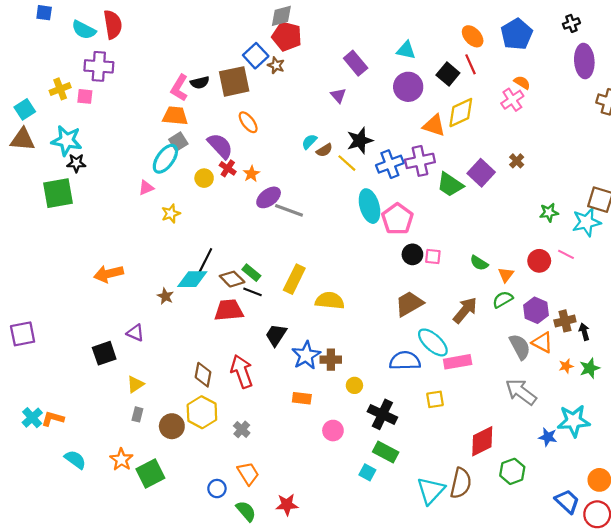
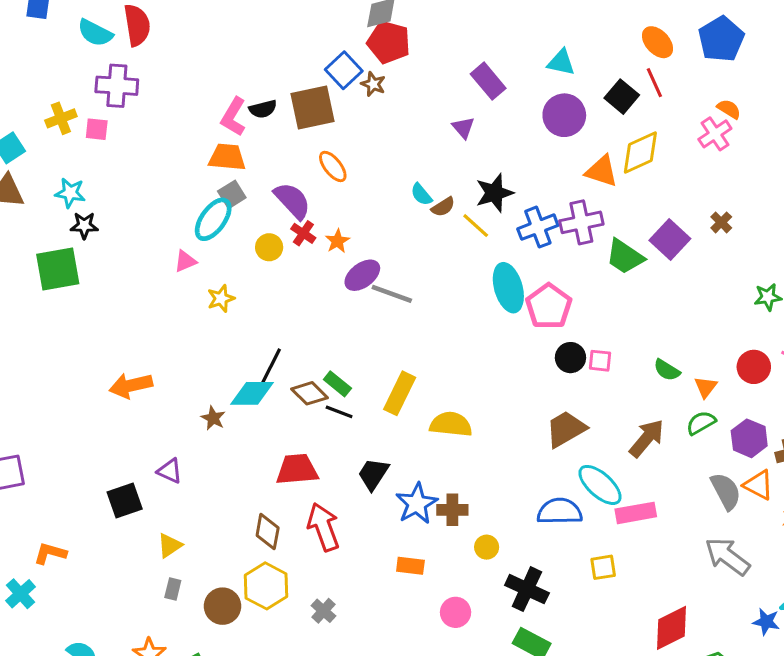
cyan star: (67, 141) -> (70, 193), size x0.7
cyan semicircle: (309, 142) -> (421, 194), turned -84
red trapezoid: (229, 310) -> (297, 469), moved
orange L-shape: (53, 419) -> (50, 553), moved

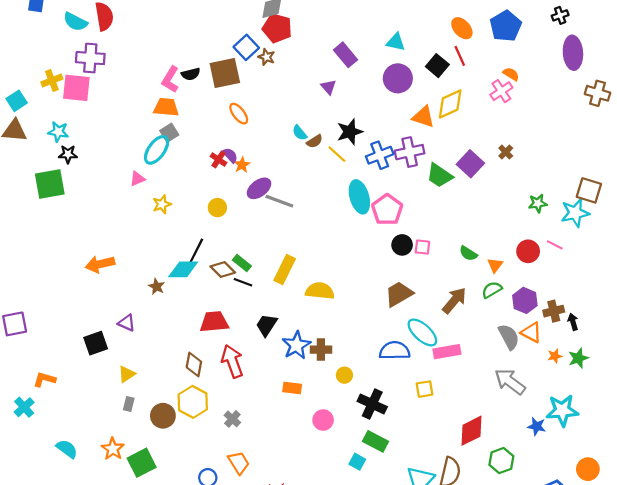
pink square: (97, 129) -> (76, 88), size x1.8
purple semicircle: (292, 201) -> (230, 155), moved, size x0.6
yellow circle: (269, 247) -> (217, 208), moved

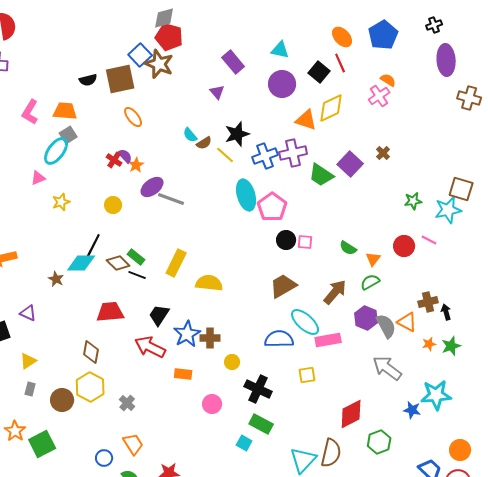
brown star: (266, 57) -> (159, 64), size x1.8
pink L-shape: (170, 79) -> (30, 112), moved
purple hexagon: (525, 300) -> (366, 318), moved
red arrow: (232, 361) -> (150, 347), moved, turned -44

